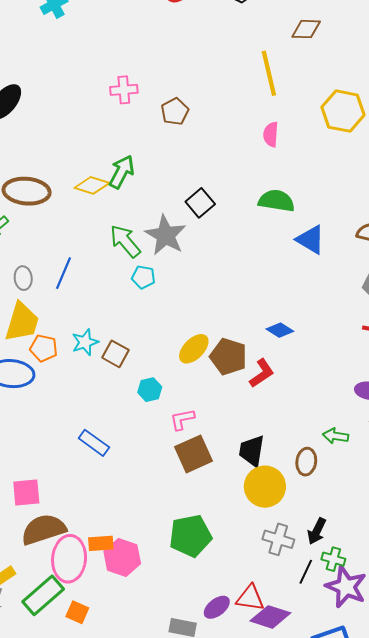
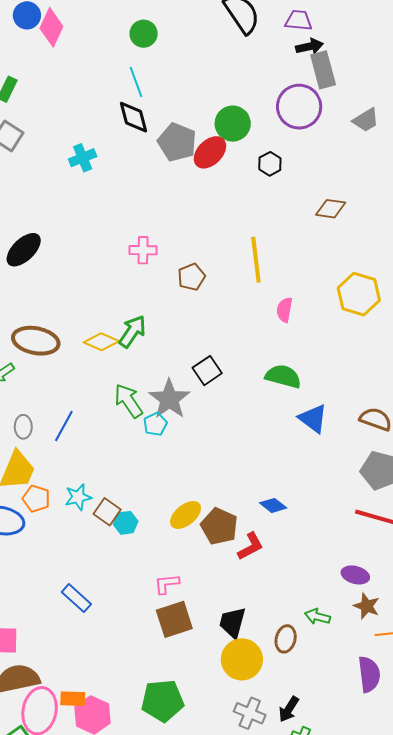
yellow line: (269, 73) -> (256, 260), moved
cyan pentagon: (143, 277) -> (155, 424), moved, turned 30
cyan hexagon: (150, 390) -> (126, 523), moved

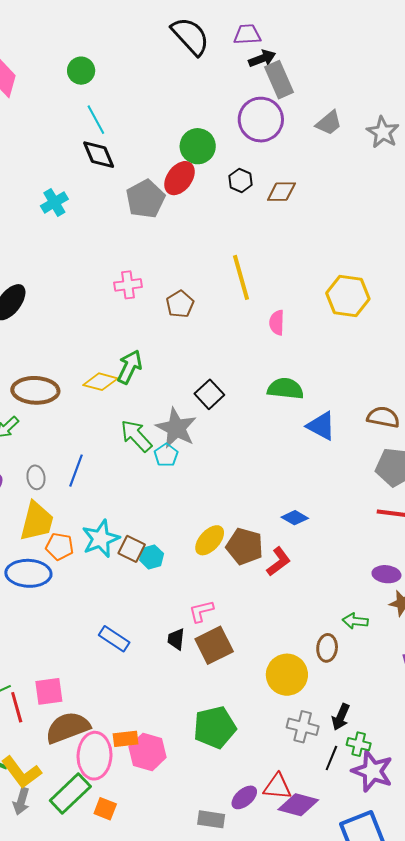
green circle: (144, 34) -> (81, 71), moved
gray pentagon: (177, 142) -> (145, 199), moved, turned 30
brown diamond: (331, 209) -> (281, 192), moved
cyan star: (78, 497) -> (101, 539), size x1.4
black trapezoid: (232, 623) -> (176, 639), moved, size x0.7

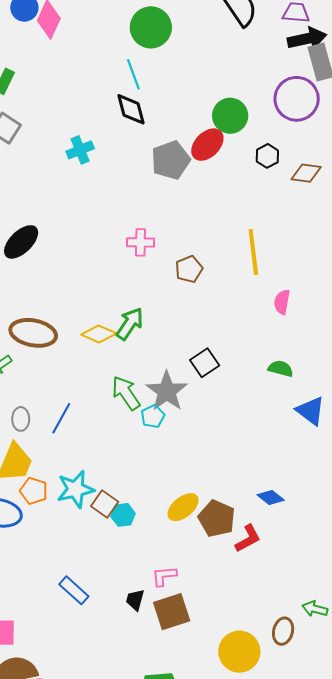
black arrow: (262, 59) -> (307, 39), size x1.4
green circle: (81, 71) -> (151, 27), moved, size x1.5
green semicircle: (285, 389) -> (281, 369), size x0.7

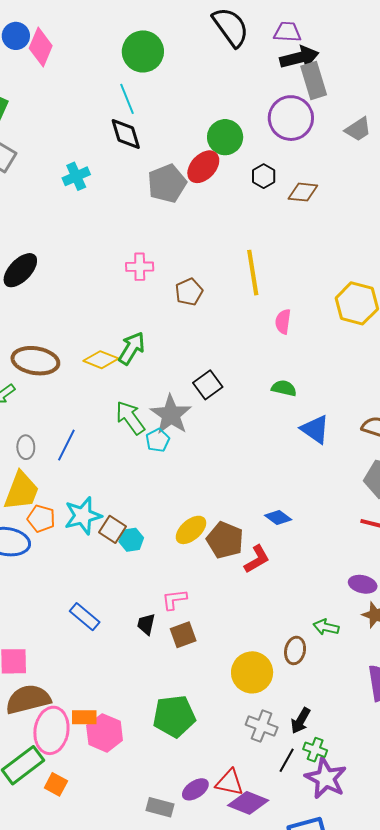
brown square: (172, 612) -> (183, 635), size x0.7

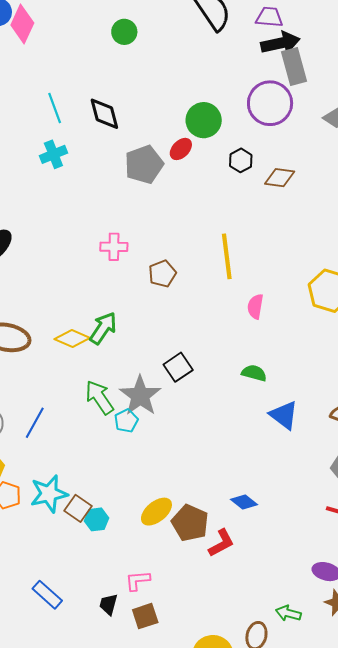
green circle: (143, 51) -> (124, 32), size x0.6
cyan line: (127, 99) -> (55, 108), moved
red ellipse: (203, 167) -> (181, 149), size x0.7

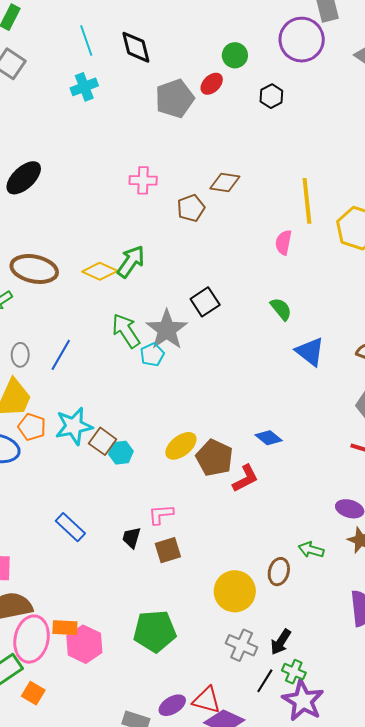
green circle: (204, 120) -> (235, 55), size x0.7
brown diamond: (280, 178) -> (225, 182), moved
yellow line: (227, 256) -> (307, 201), moved
green semicircle: (254, 373) -> (281, 309), turned 35

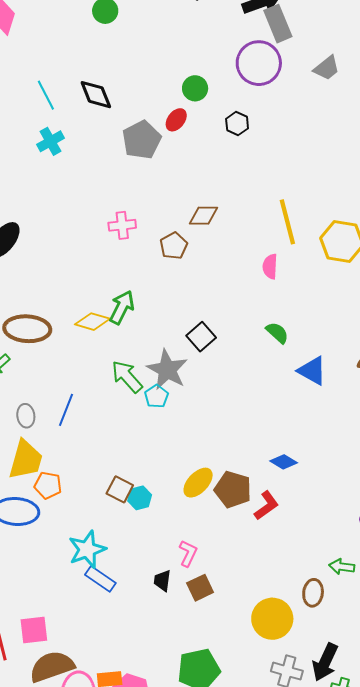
cyan star: (74, 426) -> (87, 549), moved
pink L-shape: (161, 514) -> (188, 553), turned 128
black arrow: (281, 642) -> (325, 662), size x1.4

